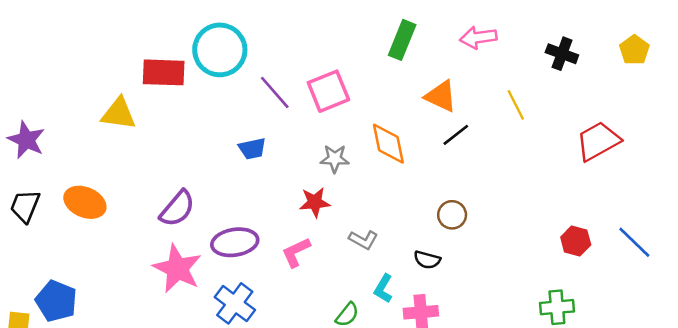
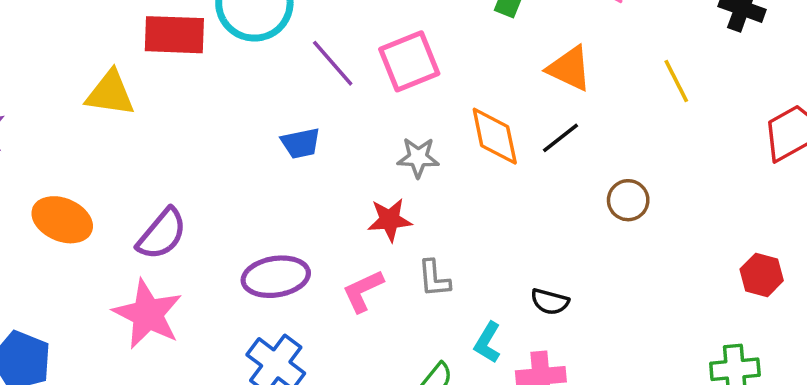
black line: (456, 135) -> (561, 138), moved
purple semicircle: (177, 209) -> (162, 234), moved
brown circle: (452, 215) -> (628, 200), moved
gray L-shape: (363, 240) -> (434, 278), moved, turned 56
pink star: (177, 268) -> (148, 314), moved

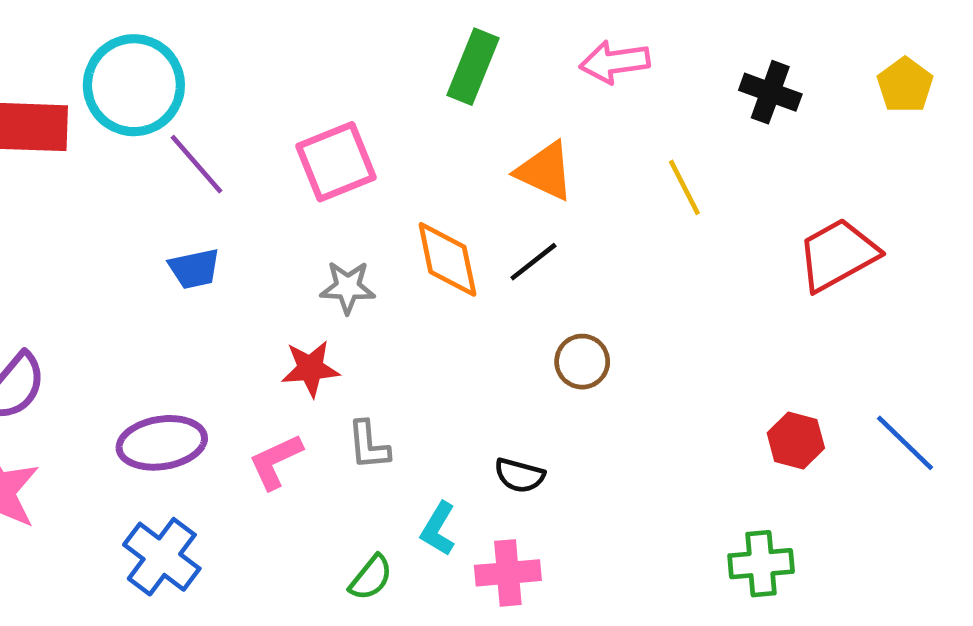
purple line: (333, 63) -> (197, 164), moved
brown circle: (628, 200) -> (582, 362), moved

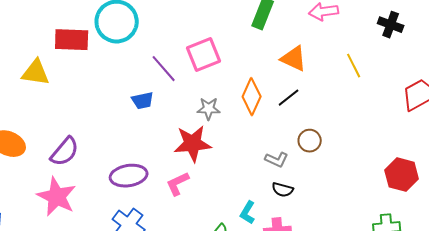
purple line: (197, 164) -> (164, 69), moved
orange diamond: (447, 259) -> (252, 97), turned 36
red star: (310, 369) -> (193, 144), size x1.5
red hexagon: (796, 441) -> (402, 175), size x1.4
gray L-shape: (368, 445) -> (277, 160), moved, turned -60

